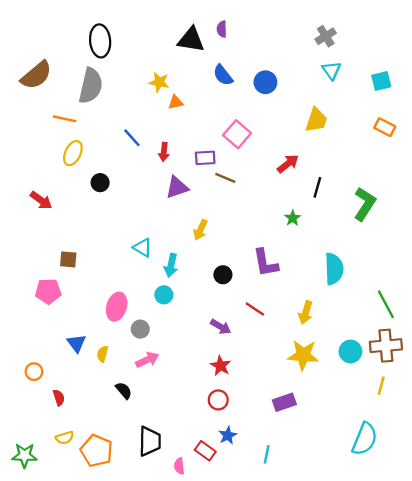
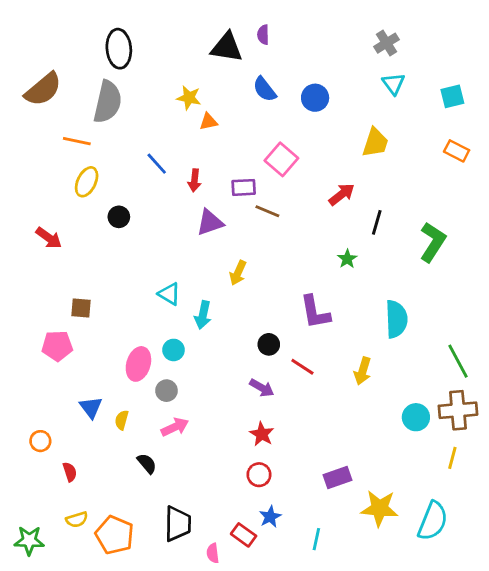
black circle: (223, 275) -> (269, 344), moved
cyan circle: (164, 295) -> (173, 350), moved
yellow star: (303, 355) -> (379, 508), moved

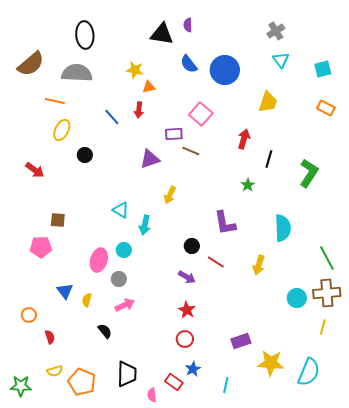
blue circle: (315, 98) -> (225, 70), size x1.5
gray semicircle: (108, 102) -> (77, 73), turned -100
red arrow: (195, 180) -> (139, 110), moved
red arrow: (342, 194) -> (244, 139), turned -36

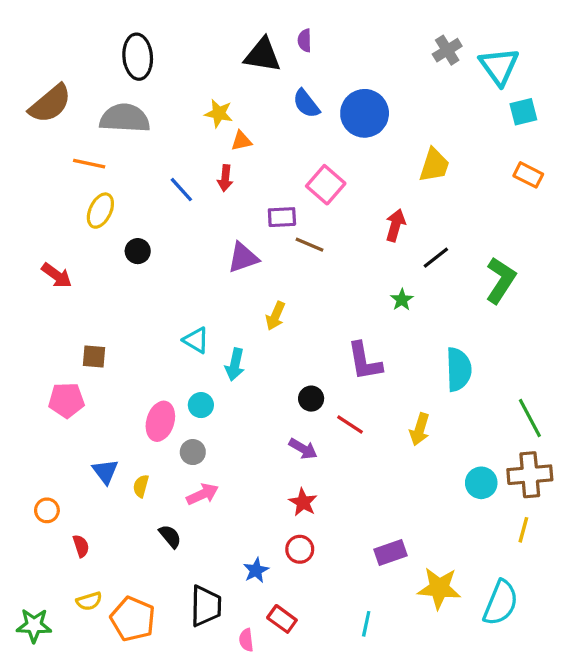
cyan triangle: (281, 60) -> (499, 66), moved, size x1.5
black line: (269, 159) -> (436, 258), turned 36
blue star: (193, 369) -> (256, 570), moved

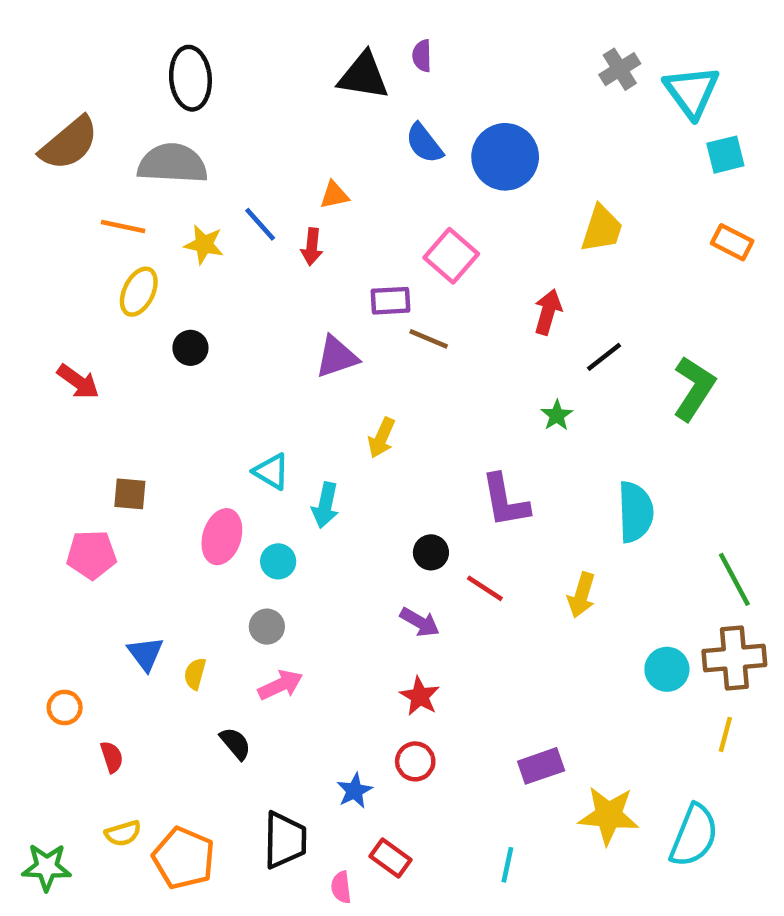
yellow star: (219, 113) -> (204, 244), moved
blue line: (181, 190) -> (260, 224), moved
pink ellipse: (160, 421) -> (222, 537), moved

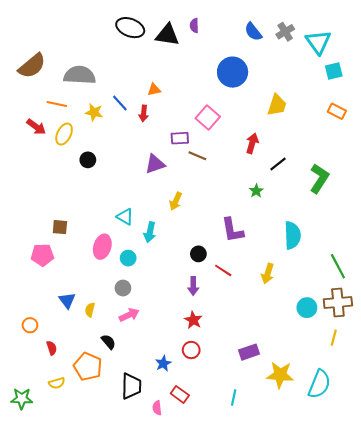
black ellipse: (190, 78) -> (130, 28), moved, turned -64
blue semicircle: (424, 143) -> (253, 32), moved
red arrow: (78, 382) -> (36, 127), moved
purple arrow: (420, 622) -> (193, 286), turned 60
orange pentagon: (184, 858) -> (88, 367), moved

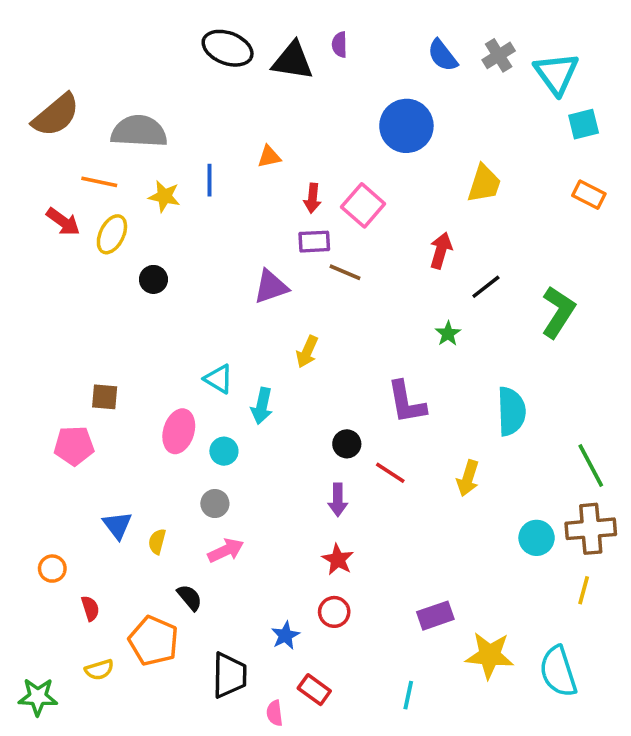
blue line: (120, 103) -> (209, 180), turned 42
red arrow: (144, 113) -> (312, 198), moved
cyan semicircle: (319, 384) -> (558, 672), turned 140

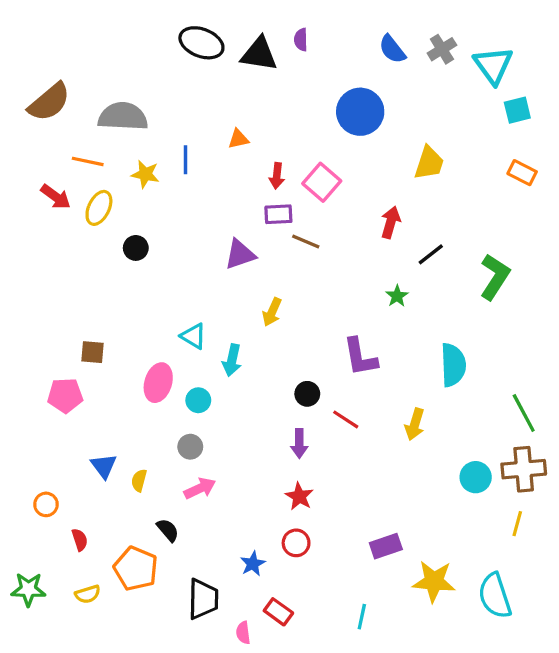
green star: (38, 697) -> (28, 589), moved

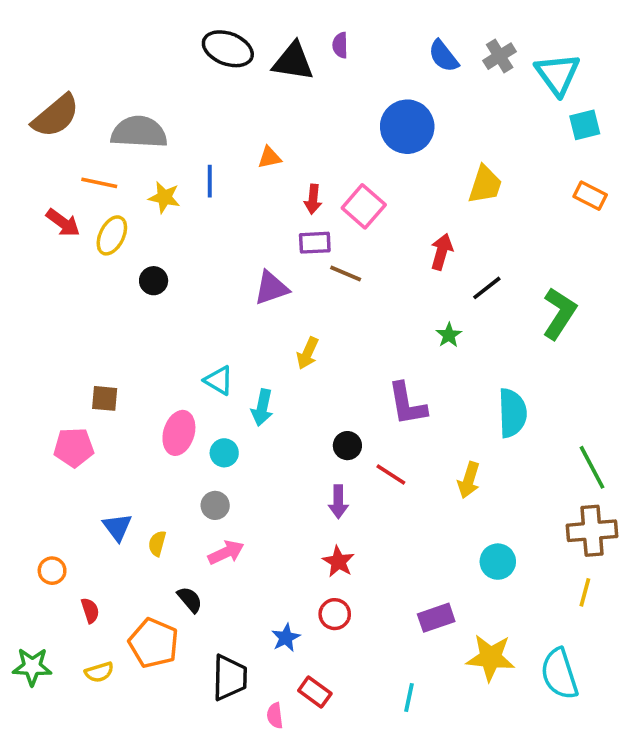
cyan circle: (476, 477) -> (498, 562), moved

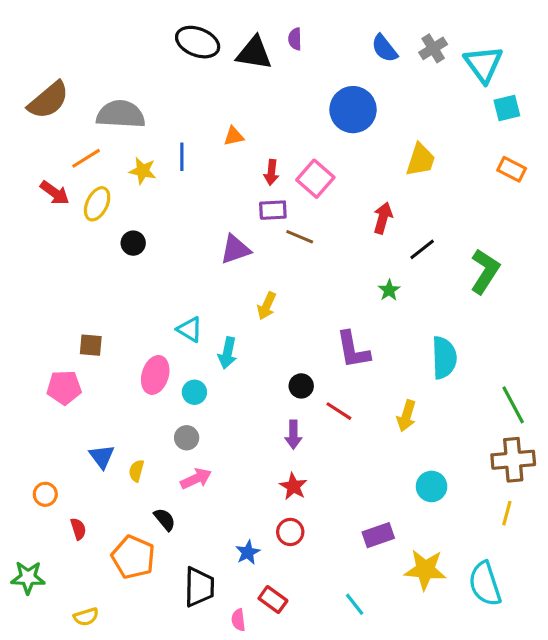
orange line: (99, 183) -> (86, 158), turned -44
yellow semicircle: (99, 672) -> (86, 617), moved
cyan line: (409, 697) -> (355, 604), turned -50

